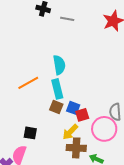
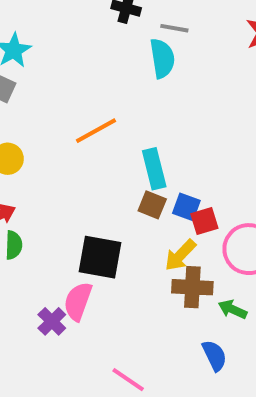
cyan semicircle: (59, 65) -> (162, 58), moved
orange line: (28, 83) -> (96, 131), moved
black square: (30, 133) -> (100, 257), size x1.6

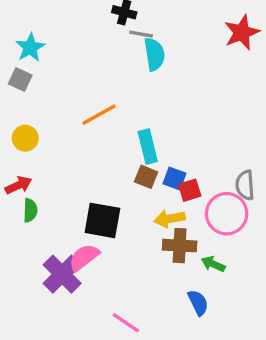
gray line: (174, 28) -> (141, 34), moved
yellow arrow: (180, 255) -> (170, 219), turned 36
pink semicircle: (78, 301) -> (84, 257), turned 32
purple cross: (52, 321) -> (62, 274), size x1.6

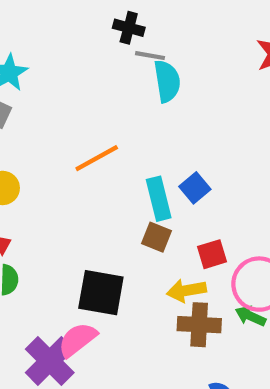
blue square: (175, 178) -> (195, 188), moved, turned 30
green arrow: (213, 264) -> (250, 316), moved

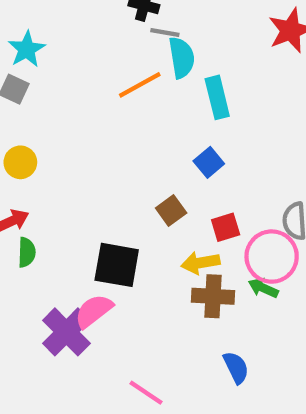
orange line: (97, 158) -> (140, 85), moved
cyan rectangle: (159, 199) -> (217, 97), moved
brown square: (156, 237) -> (171, 210), turned 32

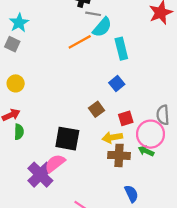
cyan semicircle: (182, 58) -> (102, 27), turned 50

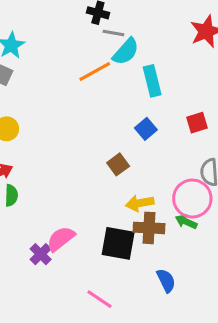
red square: (126, 118) -> (197, 123), moved
black square: (67, 139) -> (118, 243), moved
purple cross: (40, 175) -> (41, 254), size x0.6

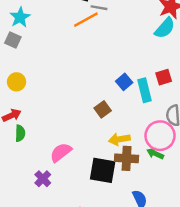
cyan semicircle: (126, 51) -> (165, 28), moved
orange line: (95, 72) -> (86, 20), moved
cyan rectangle: (152, 81) -> (144, 90), moved
pink semicircle: (61, 239) -> (61, 152), moved

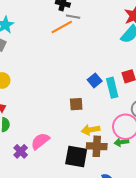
brown square: (103, 109) -> (76, 104), turned 32
green arrow: (155, 154) -> (121, 142), turned -32
purple cross: (43, 179) -> (21, 151), moved

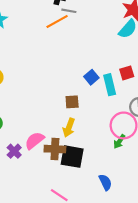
yellow arrow: (91, 130) -> (69, 128), moved, turned -60
green arrow: (121, 142) -> (119, 142), turned -48
brown cross: (97, 146) -> (55, 149), moved

